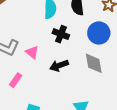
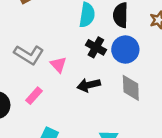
blue circle: (99, 33) -> (125, 50), moved

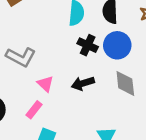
pink triangle: (58, 65) -> (45, 84), moved
pink rectangle: (34, 96) -> (34, 110), moved

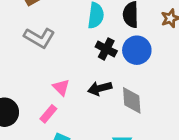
gray L-shape: (21, 57) -> (39, 38), moved
gray diamond: (125, 83) -> (132, 100), moved

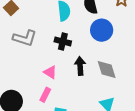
black cross: (106, 49) -> (63, 41), moved
black arrow: (100, 88) -> (80, 66), turned 114

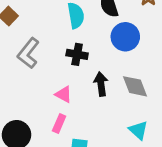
gray L-shape: (25, 38) -> (28, 53), turned 115

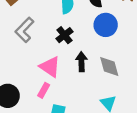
black cross: (77, 54) -> (64, 35), turned 35
pink triangle: (64, 94) -> (50, 67), size x1.5

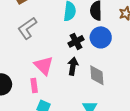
black cross: (64, 35) -> (76, 41), moved
pink rectangle: (44, 90) -> (34, 86), turned -48

